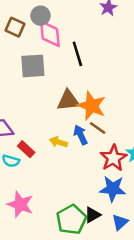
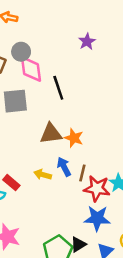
orange star: (92, 106) -> (74, 138), size x0.7
brown line: (98, 128) -> (82, 173), moved, turned 70
red star: (113, 158) -> (97, 188), turned -30

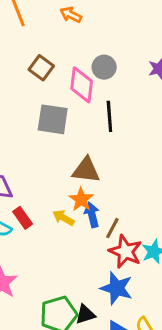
gray circle: (21, 52) -> (104, 67), moved
orange star: (74, 138) -> (81, 199), moved

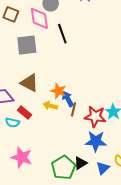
brown triangle: (86, 170) -> (29, 83), moved, turned 36
brown line: (112, 228) -> (74, 109), moved

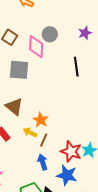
black line: (62, 34) -> (76, 67), moved
blue arrow: (68, 99) -> (43, 162), moved
brown line: (74, 109) -> (44, 140), moved

